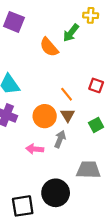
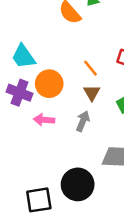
orange circle: (45, 116) -> (49, 84), moved
pink arrow: (35, 149) -> (44, 120), moved

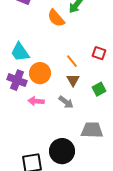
gray arrow: (83, 121) -> (66, 102), turned 105

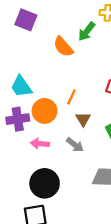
orange line: (72, 61) -> (71, 97), moved, turned 64
purple cross: (17, 80) -> (18, 119), turned -30
black circle: (62, 151) -> (45, 183), moved

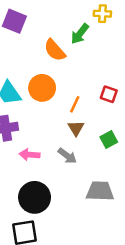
orange line: (71, 97) -> (75, 104), moved
orange circle: (45, 111) -> (42, 88), moved

